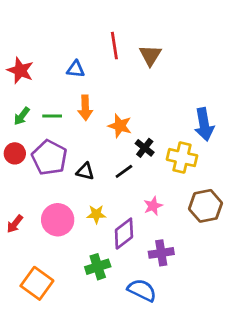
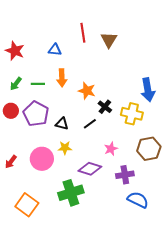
yellow star: (96, 214) -> (65, 148), moved
purple diamond: (124, 234) -> (90, 169), turned 55
purple cross: (161, 253) -> (125, 175), moved
green cross: (98, 267) -> (71, 193), size x1.4
blue semicircle: (142, 290) -> (138, 200), moved

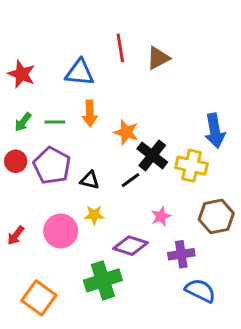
brown triangle: (109, 40) -> (158, 58), turned 30
blue triangle: (55, 50) -> (80, 73), size x1.5
black cross: (105, 107) -> (152, 155), size x1.5

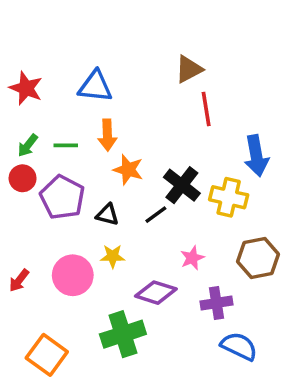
red line: (120, 48) -> (206, 109), moved
orange star: (126, 132) -> (128, 170), moved
red circle: (16, 161) -> (23, 178), moved

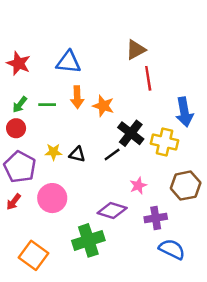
orange star: (128, 170) -> (103, 106), moved
purple pentagon: (62, 197) -> (20, 167), moved
yellow star: (113, 256) -> (53, 152), moved

